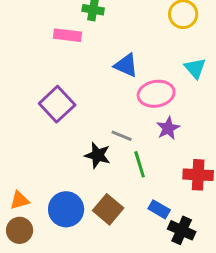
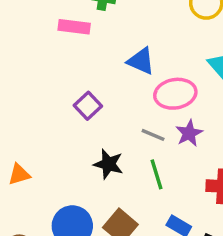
purple square: (57, 104) -> (88, 106), moved, size x0.7
gray line: (122, 136) -> (153, 135), moved
orange triangle: (20, 200) -> (19, 174), moved

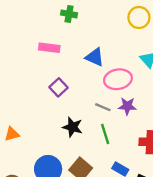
pink rectangle: (74, 27) -> (49, 48), moved
purple star: (189, 133) -> (127, 106), turned 30

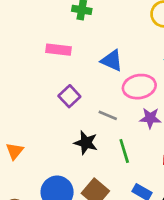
gray line: (103, 107) -> (108, 115), moved
orange triangle: (12, 134) -> (15, 151), turned -35

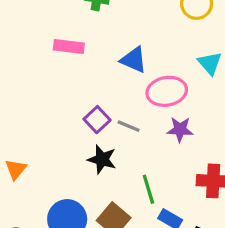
purple square: (69, 96) -> (97, 120), moved
green line: (124, 151) -> (148, 189), moved

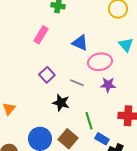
pink rectangle: (69, 47) -> (41, 35), turned -66
purple square: (97, 120) -> (47, 75), moved

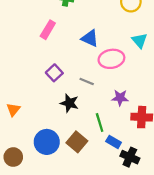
purple star: (108, 85) -> (120, 98), moved

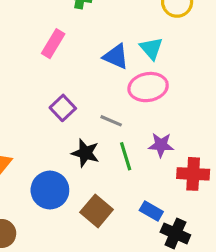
cyan triangle: (140, 41) -> (151, 48), moved
green line: (100, 122) -> (126, 156), moved
blue circle: (47, 142) -> (50, 190), moved

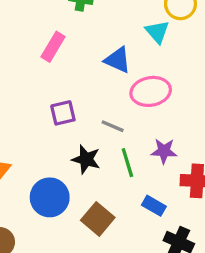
cyan triangle: (151, 48) -> (157, 32), moved
purple square: (63, 108) -> (63, 113), turned 30
blue rectangle: (151, 211) -> (154, 206), moved

